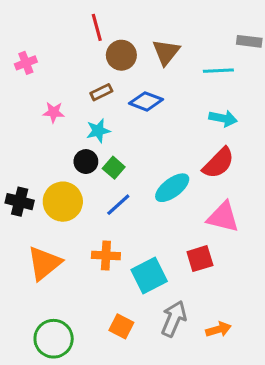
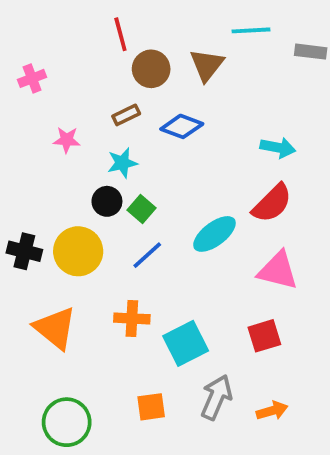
cyan line: (218, 71) -> (251, 30), moved
red square: (200, 259) -> (264, 336), moved
orange triangle: (44, 263) -> (55, 328), turned -42
orange square: (121, 326) -> (151, 407), turned -35

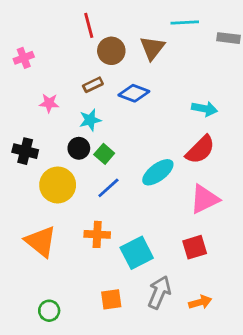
black cross: (24, 251) -> (25, 151), moved
pink triangle: (278, 270) -> (205, 199), turned -40
green circle: (67, 422) -> (49, 311), size x0.6

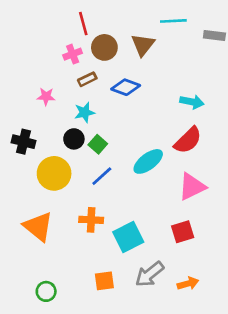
pink cross: (24, 58) -> (73, 54), moved
gray arrow: (159, 292) -> (149, 274), turned -152

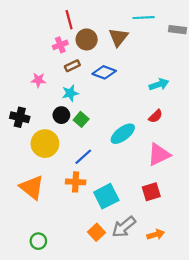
cyan arrow: (192, 102) -> (159, 84), turned -30
red semicircle: (188, 140) -> (156, 116), size x0.6
blue line: (102, 176) -> (83, 157), moved
orange square: (104, 281) -> (96, 232), moved, turned -35

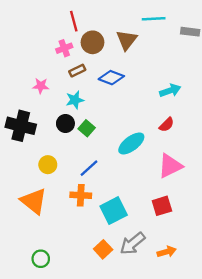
black cross: (20, 117) -> (21, 126), size x1.4
yellow circle: (45, 144) -> (48, 165), moved, size x0.6

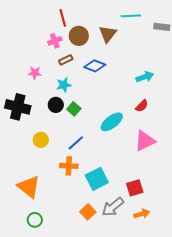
orange triangle: (34, 201) -> (29, 187), moved
red square: (162, 206) -> (135, 188), moved

